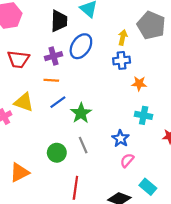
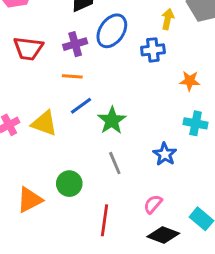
blue cross: (122, 60) -> (153, 50), moved
yellow triangle: (24, 102) -> (44, 123), moved
green circle: (57, 153) -> (69, 184), moved
pink semicircle: (127, 160) -> (153, 204), moved

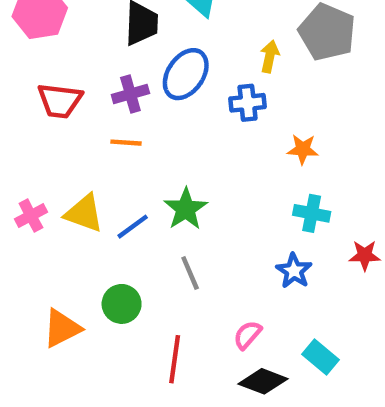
blue line: (81, 106) -> (133, 227), moved
blue star: (165, 154) -> (294, 271), moved

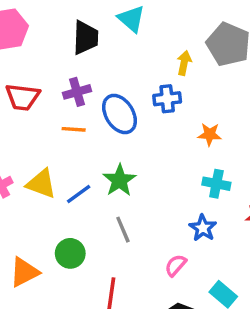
blue ellipse: (186, 74) -> (120, 114), moved, turned -66
pink semicircle: (248, 335) -> (176, 265), moved

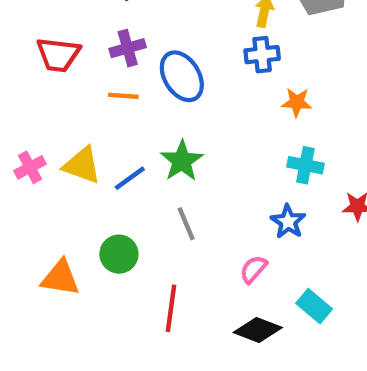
blue cross: (167, 99) -> (262, 55), moved
orange triangle: (24, 272) -> (60, 278), turned 36

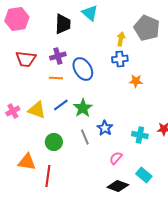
cyan cross: (305, 165) -> (140, 135), moved
blue line: (130, 178) -> (61, 105), moved
blue star: (288, 222) -> (105, 128), moved
green circle: (119, 254) -> (54, 142), moved
red line: (171, 308) -> (48, 176), moved

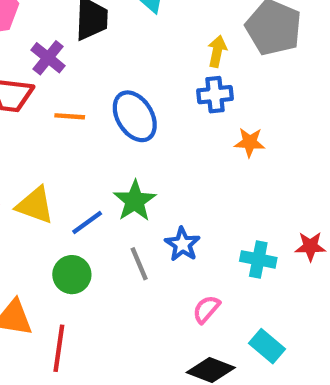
purple cross: (58, 56) -> (48, 58), moved, turned -35
orange line: (56, 78) -> (70, 116), moved
blue line: (61, 105) -> (87, 223), moved

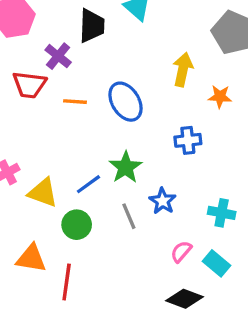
yellow arrow: (217, 51) -> (183, 70), moved, size x1.4
blue cross: (215, 95) -> (188, 140), moved
orange star: (250, 142) -> (220, 97), moved
yellow triangle: (35, 205) -> (43, 193), moved
cyan rectangle: (267, 346) -> (217, 263), moved

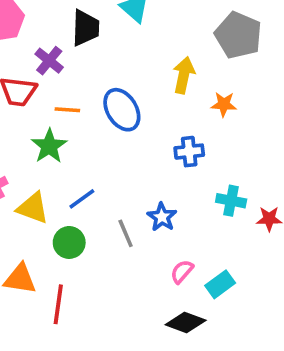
green star: (126, 167) -> (49, 146), moved
cyan cross: (222, 213) -> (231, 201), moved
cyan rectangle: (217, 263) -> (220, 284), turned -76

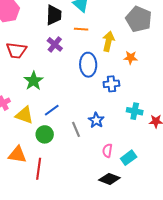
purple cross: (49, 61) -> (55, 44), moved
orange line: (67, 110) -> (81, 29), moved
blue ellipse: (122, 110) -> (88, 65), moved, turned 30
pink semicircle: (182, 272) -> (107, 151), turned -32

